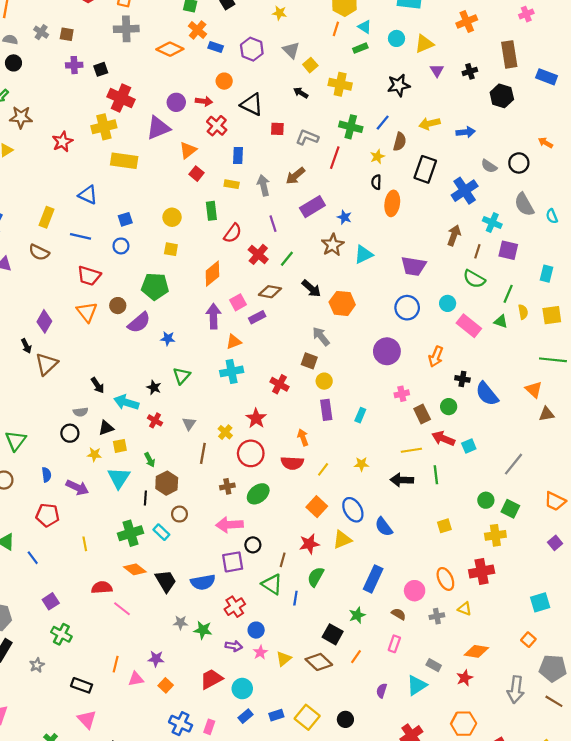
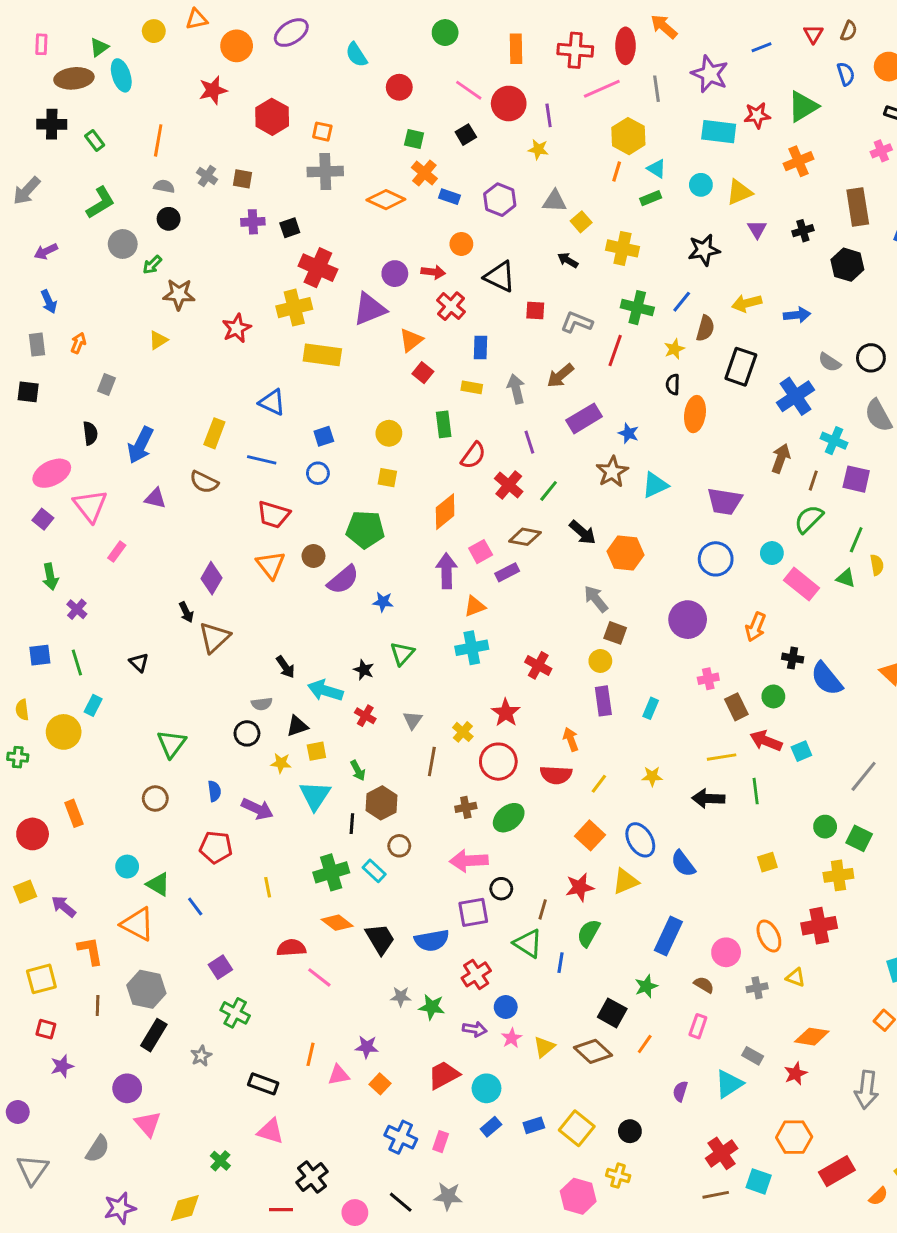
gray triangle: (291, 50) -> (555, 201), turned -42
green semicircle: (474, 279) -> (809, 519), turned 105
brown square: (309, 361) -> (615, 633), moved
pink triangle: (87, 719) -> (271, 1131), turned -30

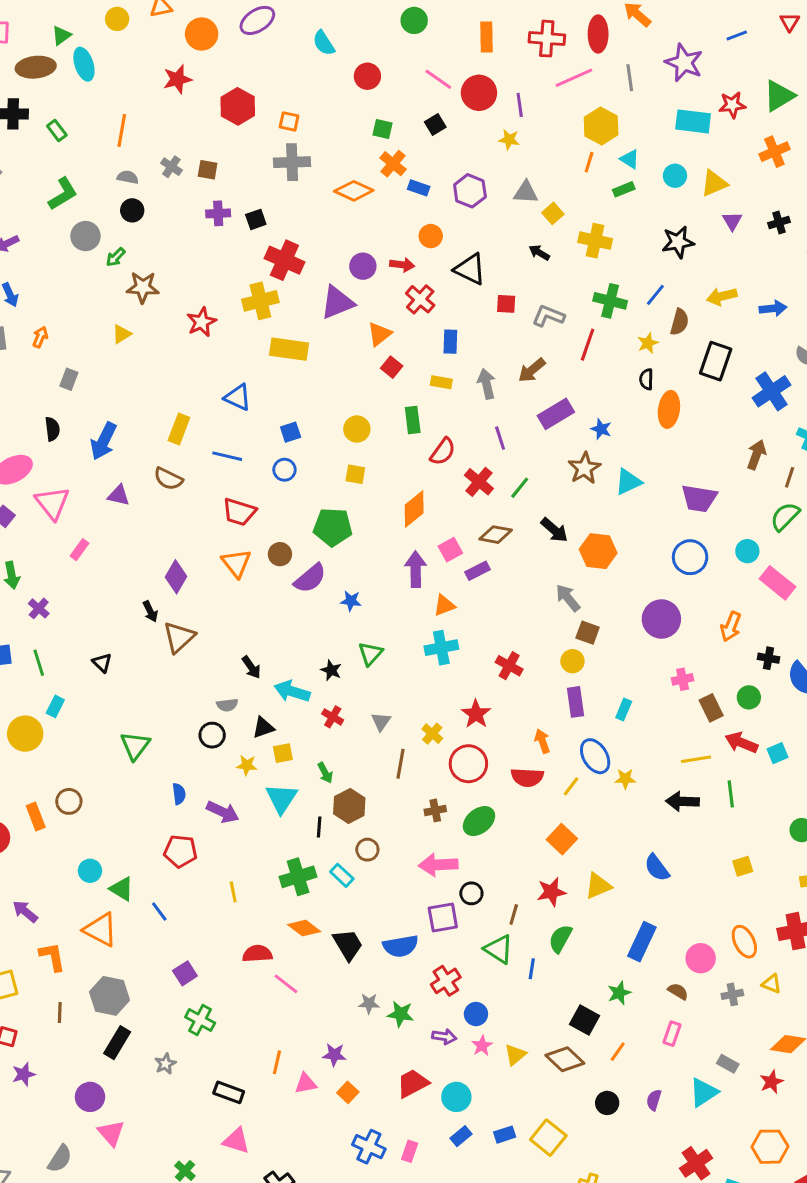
brown circle: (155, 798) -> (69, 801), moved
blue ellipse: (640, 840) -> (595, 756), moved
black circle: (630, 1131) -> (607, 1103), moved

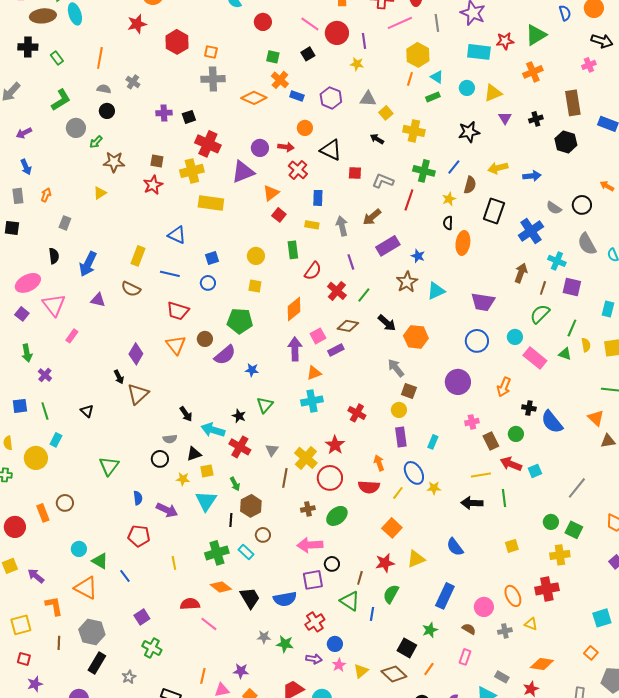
brown square: (208, 170) -> (157, 161), moved
red cross: (333, 717) -> (240, 447), size x1.5
yellow cross: (432, 734) -> (306, 458), size x1.6

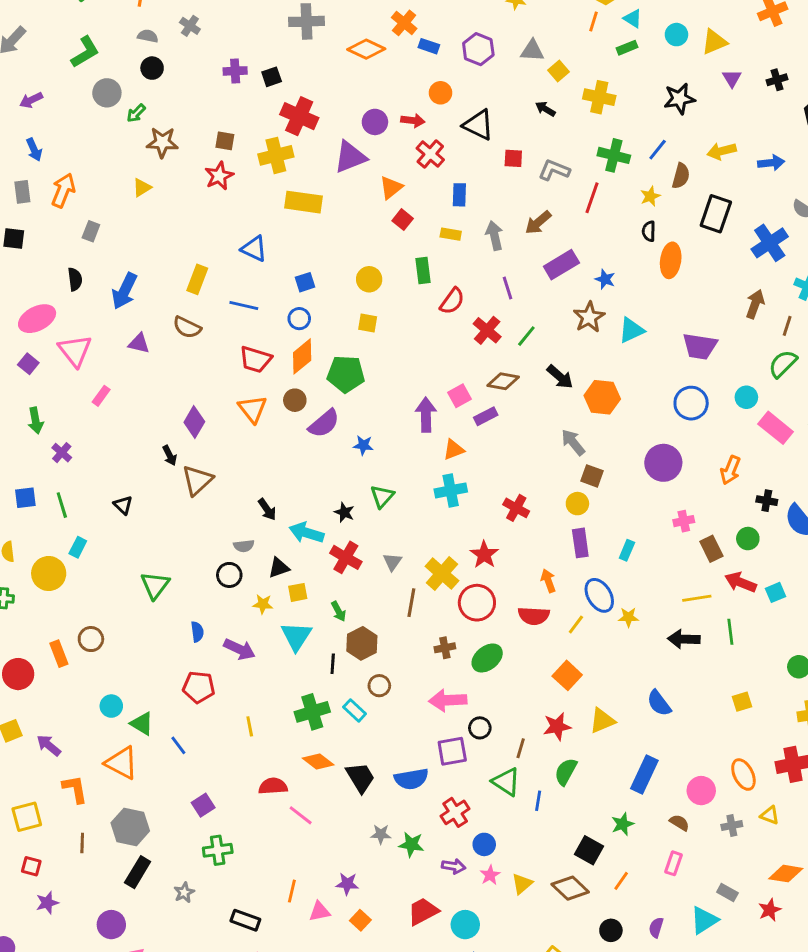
orange arrow: (46, 195) -> (63, 190), size x1.6
orange diamond: (294, 309) -> (302, 356), moved
green cross: (152, 648) -> (218, 850), turned -36

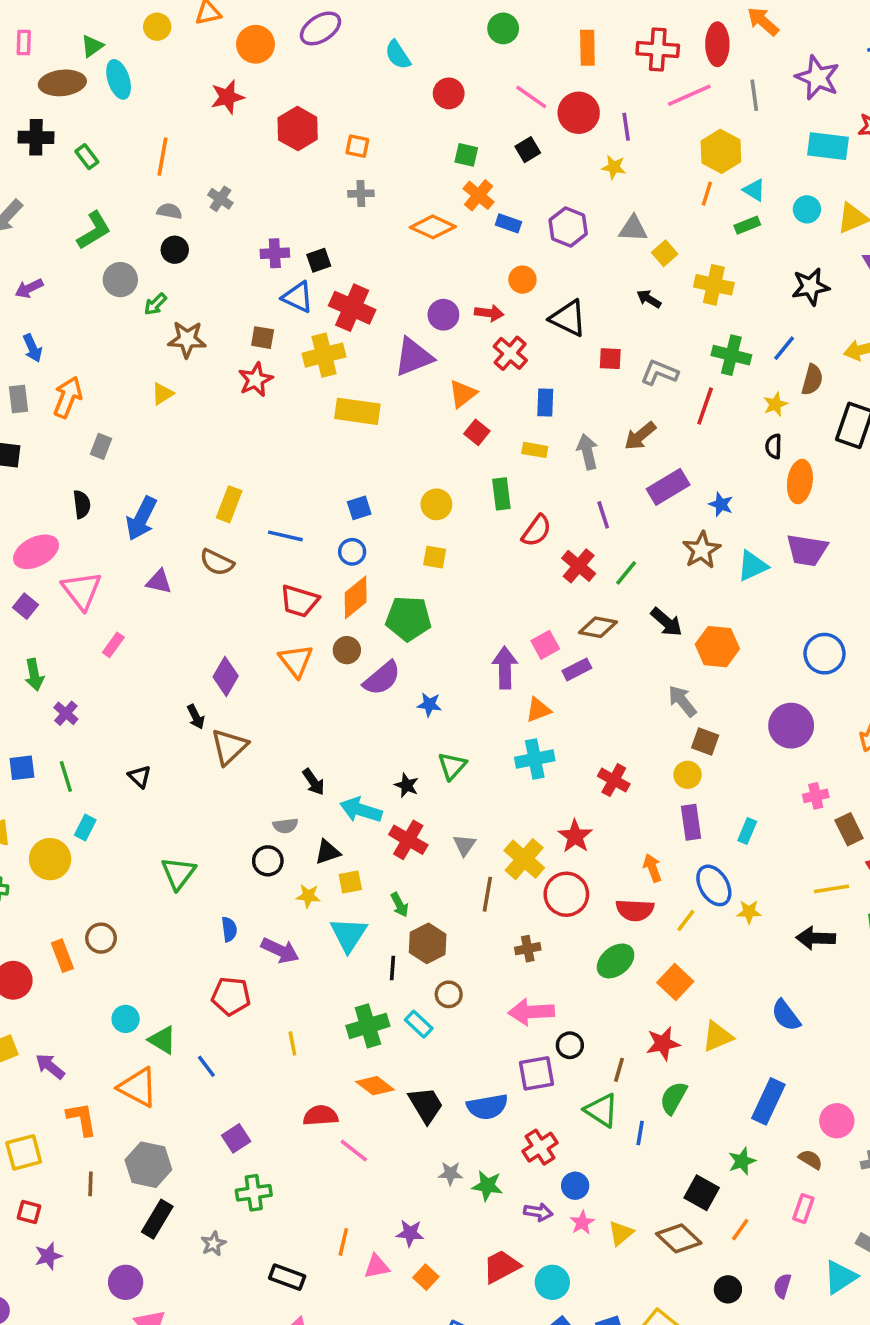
gray cross: (306, 21) -> (361, 194), size x0.6
blue triangle: (254, 249) -> (298, 297), moved
purple trapezoid: (700, 346) -> (807, 550), moved
green ellipse: (487, 658) -> (616, 961), moved

